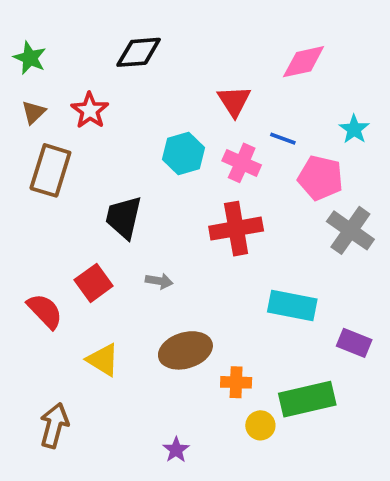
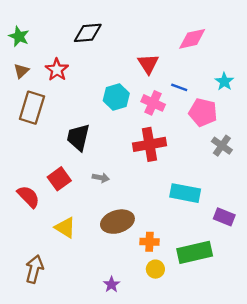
gray cross: (350, 230) -> (222, 146), size x0.7
yellow circle: (260, 425) -> (155, 269), moved

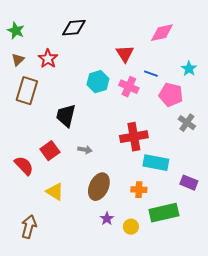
red cross: (149, 144) -> (134, 137), moved
brown ellipse: (117, 222) -> (99, 187), turned -48
orange cross: (149, 242) -> (139, 190), moved
purple star: (111, 284) -> (107, 219), moved

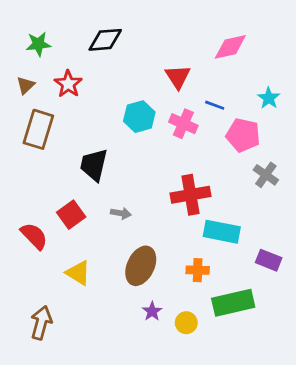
green star: (16, 31) -> (38, 44), moved, turned -30

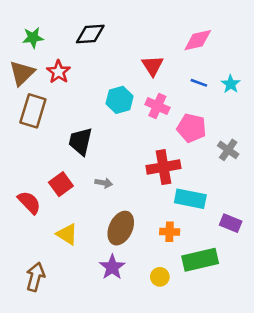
brown triangle: (26, 85) -> (22, 73), size x1.6
blue line: (215, 105) -> (199, 83), moved
pink pentagon: (243, 135) -> (192, 128), moved
purple star: (152, 311) -> (112, 267), moved, size x1.5

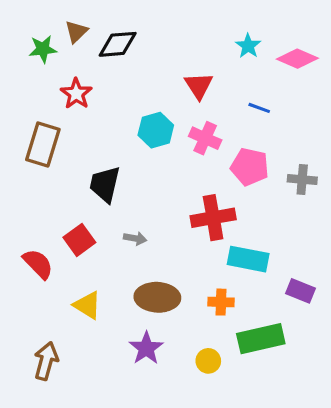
pink diamond: (198, 40) -> (297, 59), moved, turned 36
brown triangle: (22, 73) -> (76, 32), moved, size x0.7
cyan star: (231, 84) -> (248, 46), moved
gray cross: (228, 150) -> (302, 180), moved, turned -30
brown ellipse: (121, 228) -> (157, 297), turned 68

